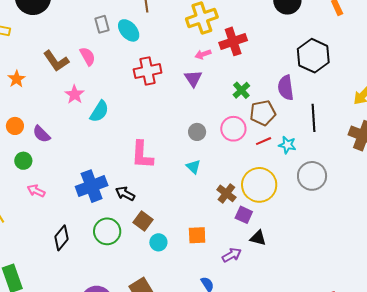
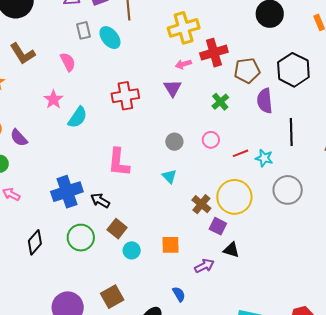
brown L-shape: (56, 61) -> (23, 54), moved
red cross: (148, 71) -> (125, 96), moved
brown pentagon: (263, 113) -> (247, 71), moved
pink circle: (233, 129) -> (211, 140), size x0.7

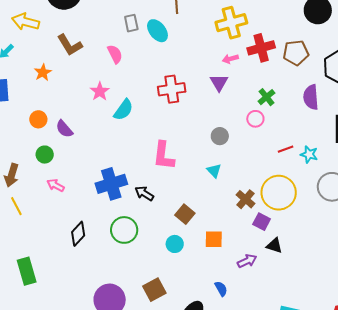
brown pentagon: (247, 71) -> (296, 53), moved
pink circle: (211, 140) -> (255, 119), moved
brown square: (117, 229) -> (185, 214), moved

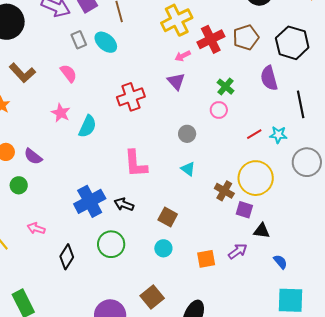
pink arrow: (56, 185) -> (36, 228), moved
orange square: (214, 239) -> (206, 259), moved
blue semicircle: (221, 289) -> (280, 262), moved

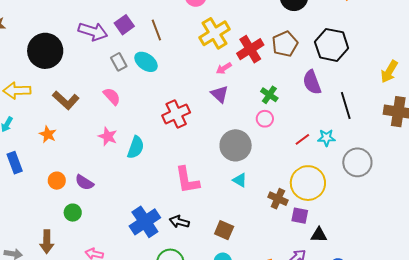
gray circle: (187, 134) -> (236, 145), size x1.8

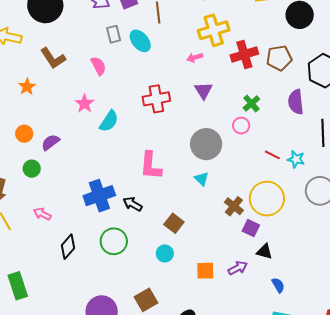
pink arrow: (224, 68) -> (195, 58), moved
red line: (302, 139) -> (272, 155), turned 49
purple semicircle: (84, 182) -> (50, 142), turned 96

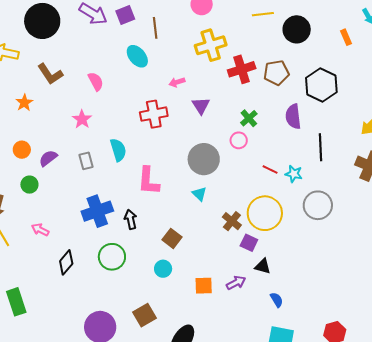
gray rectangle: (114, 34) -> (86, 161), moved
pink arrow: (195, 58) -> (177, 82), moved
cyan semicircle: (109, 121) -> (118, 150), moved, turned -50
black arrow: (133, 204) -> (131, 219), turned 48

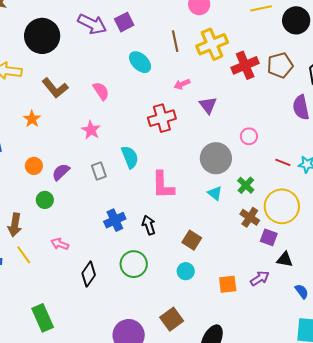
brown line: (155, 28) -> (175, 41), moved
green cross: (249, 118) -> (246, 185), moved
blue cross: (97, 211) -> (115, 220), size x0.7

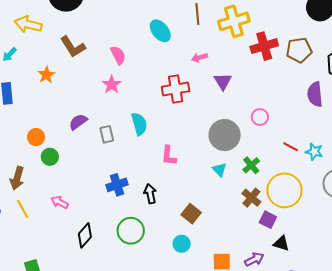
pink star: (91, 130) -> (112, 85), moved
orange circle: (34, 166) -> (36, 137), moved
purple semicircle: (61, 172) -> (78, 122), moved
pink L-shape: (163, 185) -> (169, 156), size x0.7

